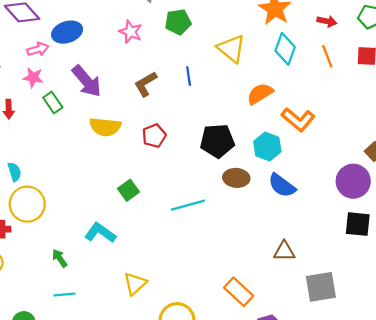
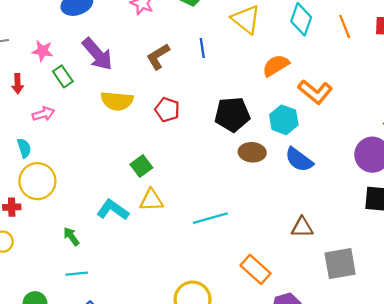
pink arrow: (38, 49) -> (43, 114), moved
red pentagon: (154, 136) -> (167, 110), turned -30
cyan line: (188, 205) -> (210, 218), moved
yellow triangle: (135, 284) -> (151, 200), moved, turned 40

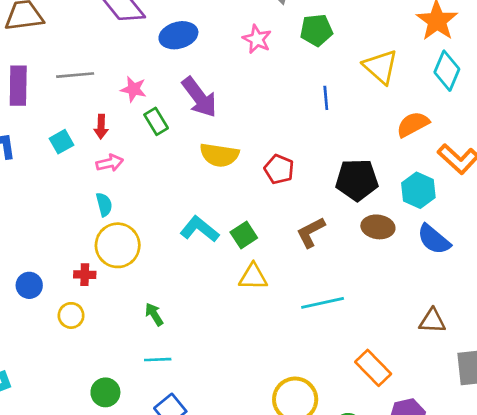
brown L-shape: (158, 56) -> (311, 232), moved
pink arrow: (43, 114) -> (110, 163), moved
cyan L-shape: (113, 210) -> (200, 229), moved

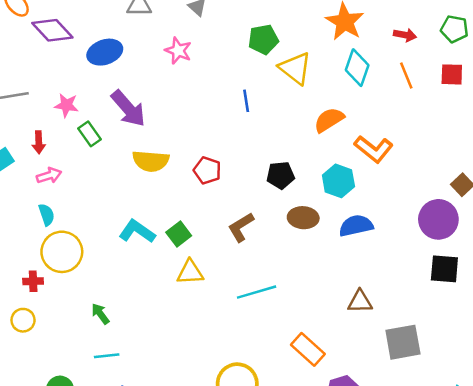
green pentagon: (316, 30) -> (263, 39), moved
black pentagon: (357, 180) -> (280, 175), size x0.7
blue semicircle: (434, 239) -> (356, 226), turned 132

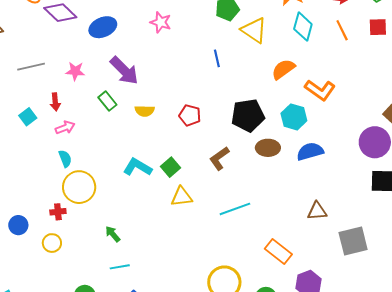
green rectangle: (90, 134) -> (107, 101), moved
yellow semicircle: (151, 161) -> (145, 111), size x0.7
black pentagon: (280, 175) -> (248, 115), size x1.5

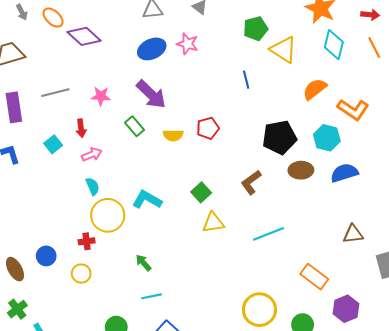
blue ellipse: (103, 27) -> (152, 49), moved
red pentagon: (190, 115) -> (208, 128), moved, turned -30
cyan L-shape: (137, 167) -> (147, 200), moved

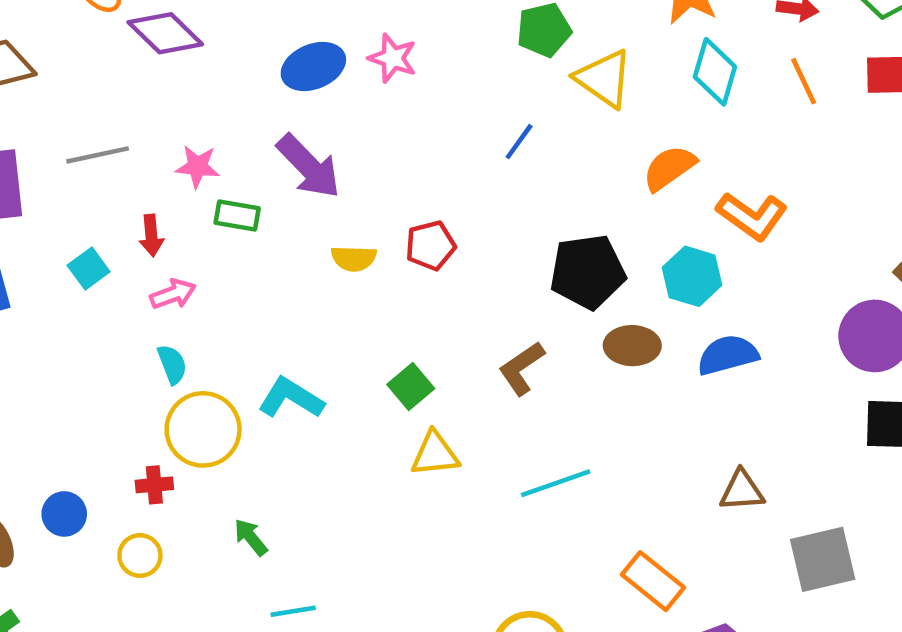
blue line: (246, 80) -> (519, 142), turned 48
green rectangle: (135, 126) -> (237, 216), moved, turned -42
green arrow: (143, 263) -> (251, 537), moved

